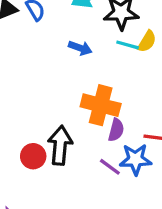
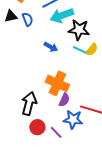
red circle: (33, 156) -> (37, 127), moved
purple line: (110, 167) -> (56, 132), moved

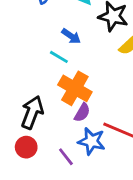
cyan line: (80, 50) -> (59, 57), moved
red circle: (37, 127) -> (26, 147), moved

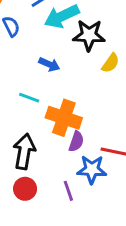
cyan line: (59, 57) -> (29, 98), moved
purple line: (66, 157) -> (68, 191), turned 30

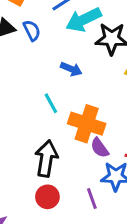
cyan line: (29, 98) -> (51, 103), turned 42
purple semicircle: (76, 141) -> (100, 148), turned 126

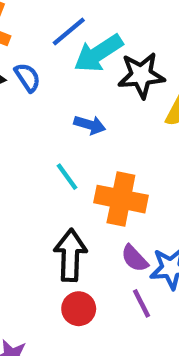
purple semicircle: (100, 148) -> (135, 258), moved

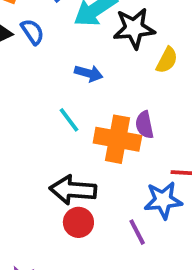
black arrow: (70, 255) -> (73, 190), turned -87
purple semicircle: (135, 258) -> (144, 125), moved, turned 32
red circle: (79, 309) -> (78, 222), moved

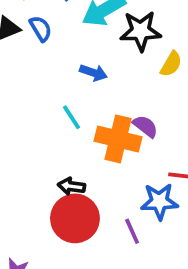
purple semicircle: (144, 125) -> (145, 126), turned 136
black arrow: (73, 190) -> (71, 186), size x0.6
red circle: (78, 222) -> (75, 218), size x1.6

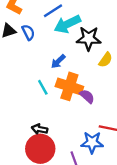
blue arrow: (93, 73) -> (58, 61), turned 112
orange cross: (118, 139) -> (69, 86), moved

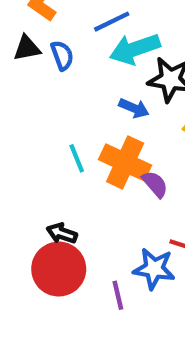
blue arrow: (58, 61) -> (134, 108), moved, turned -119

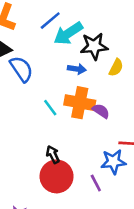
blue semicircle: (62, 55) -> (21, 69), moved, size x1.5
black arrow: (62, 233) -> (53, 155), turned 60

